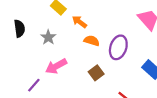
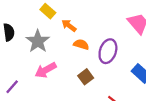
gray star: (48, 37) -> (38, 41), size x1.5
purple line: (34, 85) -> (12, 87), moved

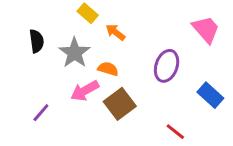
orange semicircle: (81, 44) -> (108, 69), moved
brown square: (86, 77) -> (120, 104), moved, size x1.5

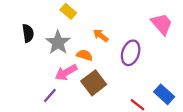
orange arrow: (115, 32) -> (101, 36), moved
blue rectangle: (210, 95) -> (164, 94), moved
purple line: (41, 113) -> (50, 95), moved

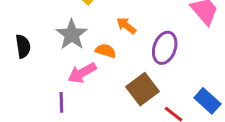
black semicircle: (28, 33) -> (23, 46), moved
brown square: (94, 83) -> (143, 89), moved
purple line: (50, 95) -> (61, 102), turned -42

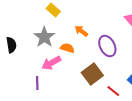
purple ellipse: (165, 48) -> (107, 46), turned -45

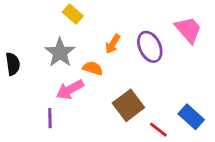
orange arrow: (81, 31) -> (113, 44), turned -96
purple ellipse: (107, 46) -> (150, 47), moved

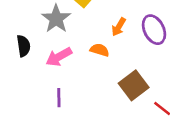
gray star: (60, 53) -> (56, 19), moved
pink arrow: (70, 90) -> (59, 57), moved

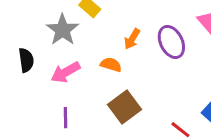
brown square: (134, 85) -> (125, 107), moved

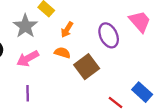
orange arrow: (132, 39) -> (67, 30), moved
brown square: (125, 107) -> (87, 67), moved

